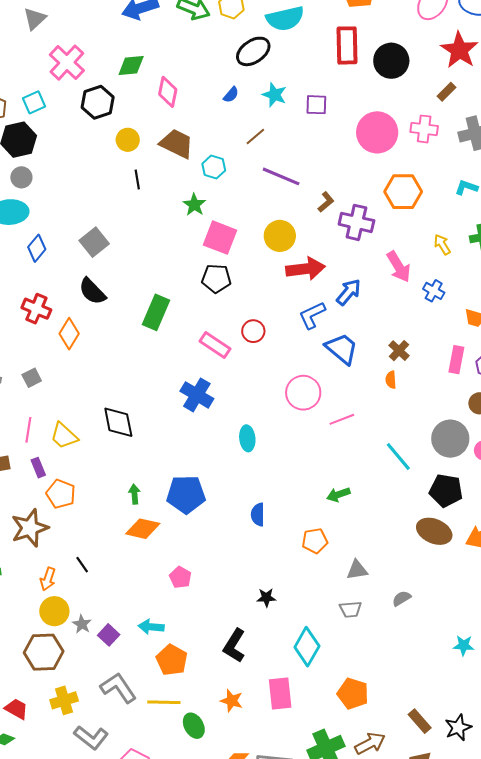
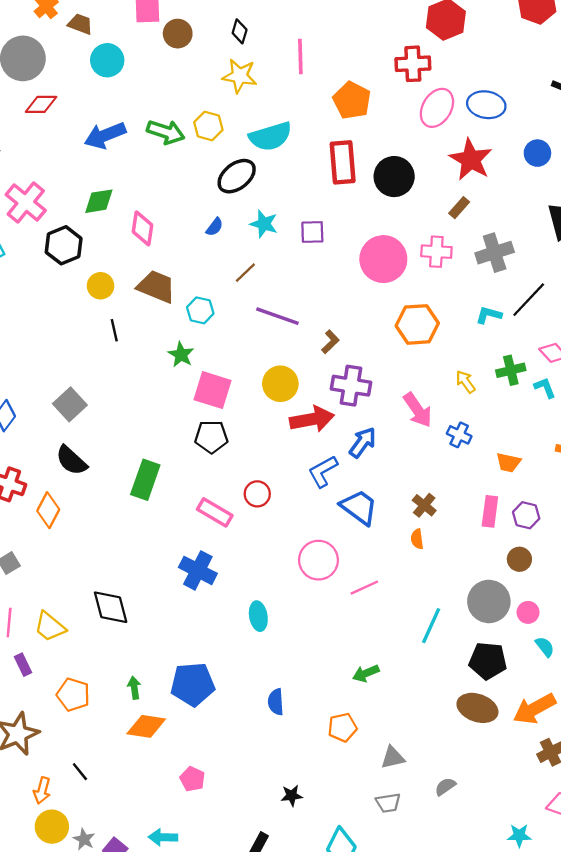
purple cross: (356, 222) -> (351, 386), moved
cyan line: (398, 457) -> (431, 626), turned 68
orange pentagon: (61, 494) -> (73, 695), moved

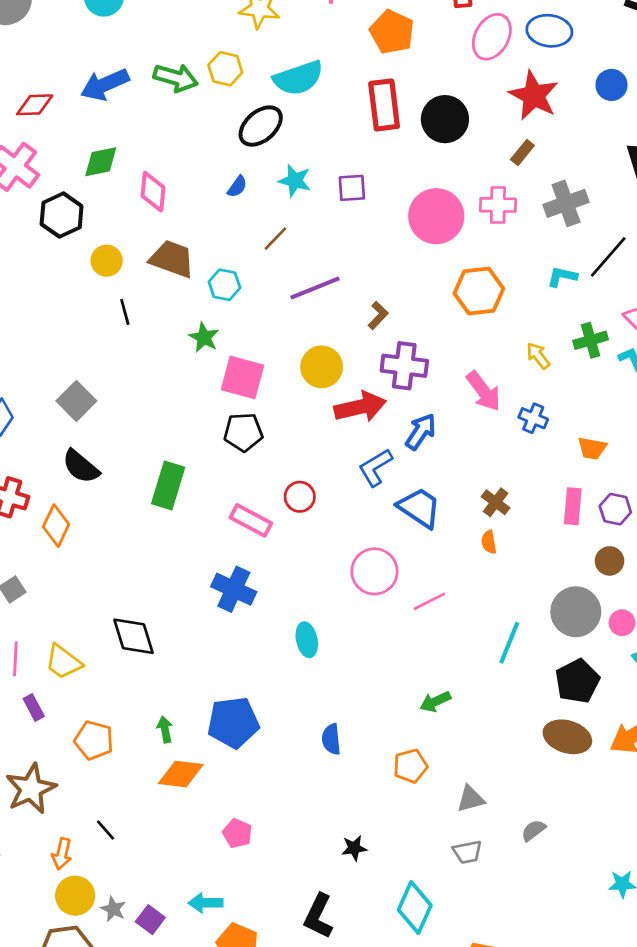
red diamond: (41, 104) -> (35, 105), moved
purple line: (277, 316) -> (315, 288), turned -39
black pentagon: (488, 661) -> (577, 681), turned -30

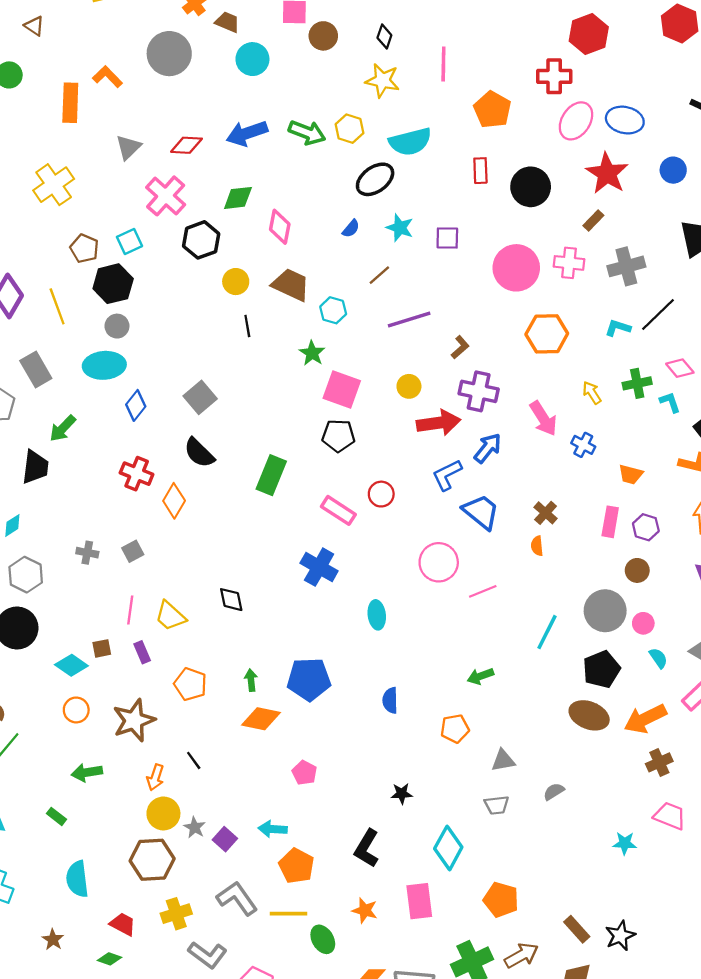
red rectangle: (384, 105) -> (480, 171), size x0.6
yellow circle: (322, 367) -> (409, 386), size x0.7
black diamond: (134, 636) -> (231, 600), size x0.7

